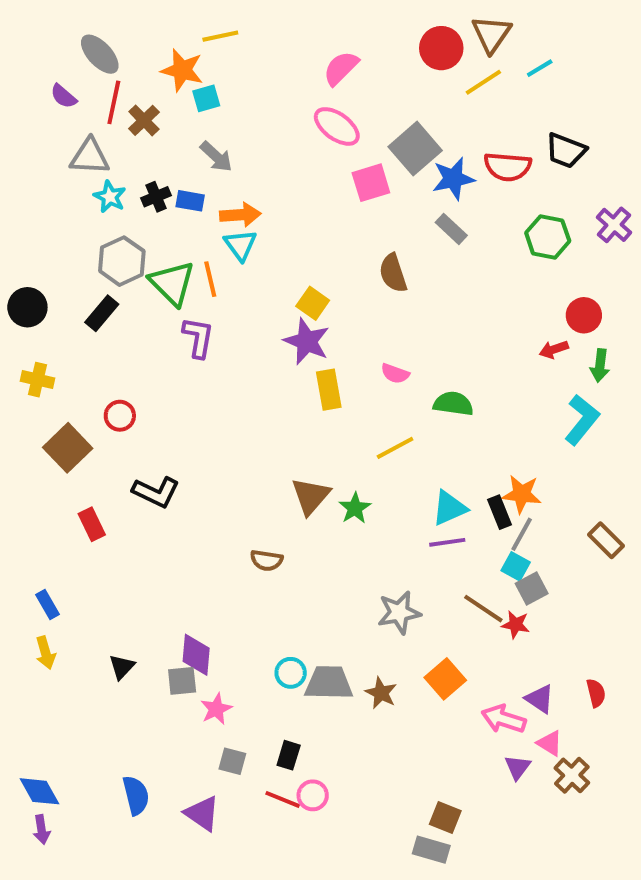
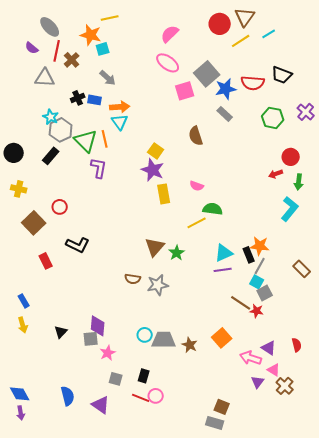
cyan star: (110, 197) -> (51, 117), moved
green semicircle: (453, 404) -> (213, 209), moved
gray star: (399, 613) -> (158, 285), moved

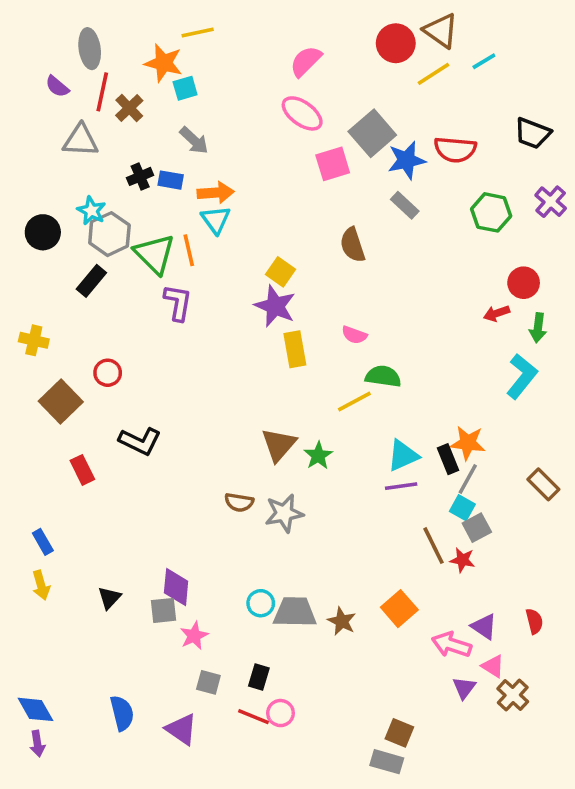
brown triangle: (245, 17) -> (441, 31), turned -30
gray ellipse: (50, 27) -> (90, 49), turned 35
black trapezoid: (282, 75) -> (533, 133), moved
black circle: (14, 153) -> (43, 232), moved
brown line: (241, 303) -> (434, 546), turned 30

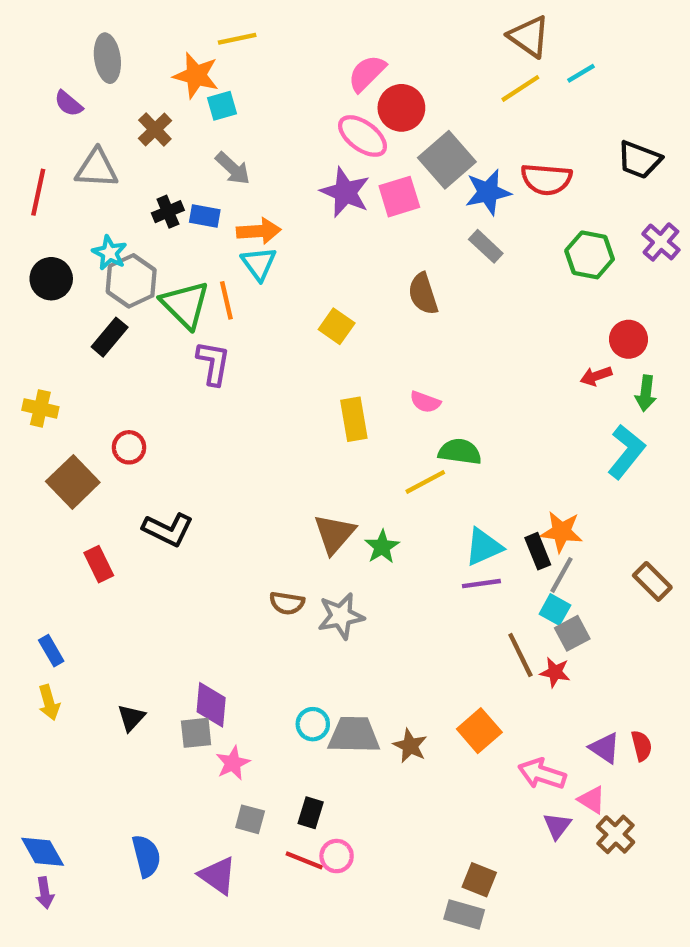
red circle: (396, 43) -> (401, 108), moved
red line: (102, 92) -> (38, 192), moved
purple star: (275, 306) -> (345, 192), moved
purple triangle: (484, 627) -> (605, 748), moved

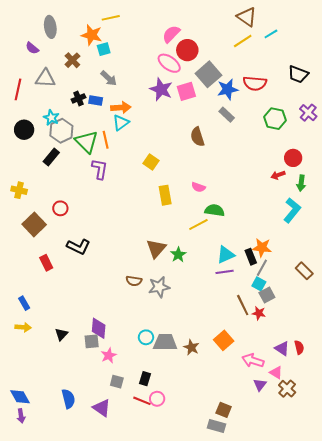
cyan triangle: (259, 264) -> (121, 123), turned 30
yellow square: (337, 326) -> (151, 162), moved
yellow arrow: (49, 703) -> (23, 327), turned -70

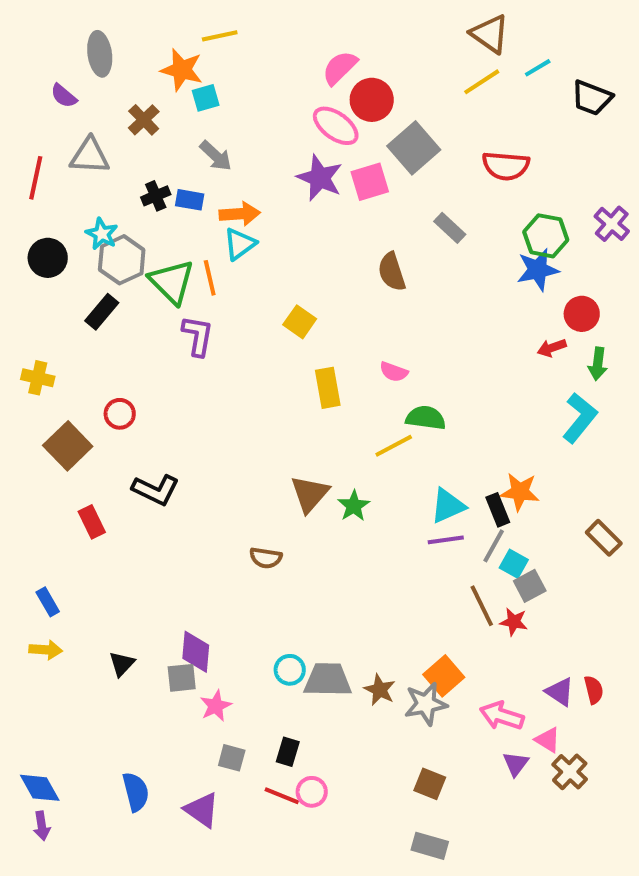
black trapezoid: (298, 74) -> (592, 98), moved
blue star: (228, 89) -> (538, 270), moved
gray line: (262, 268) -> (494, 546), moved
gray star: (159, 287) -> (426, 704), moved
brown square: (224, 410) -> (430, 784), moved

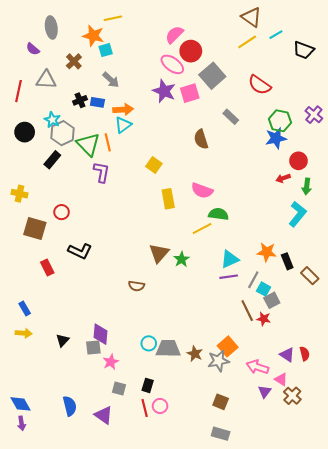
red semicircle: (506, 166) -> (260, 85), turned 30
pink semicircle: (394, 372) -> (202, 191), size x1.5
brown square: (68, 446) -> (35, 229), turned -30
black rectangle: (498, 510) -> (287, 261), moved
red line: (282, 796) -> (145, 408), turned 54

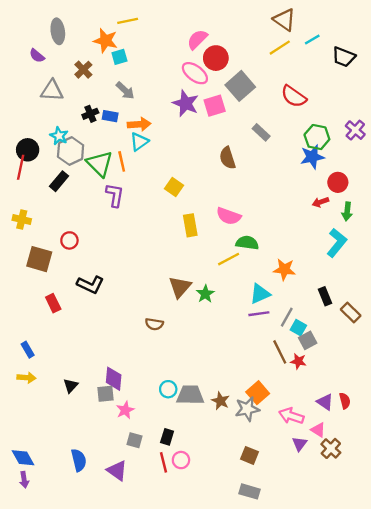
red line: (18, 91) -> (21, 167), moved
orange star: (267, 252) -> (284, 270), moved

